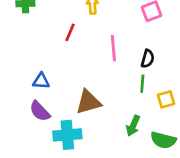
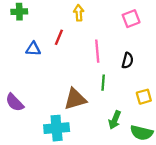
blue triangle: (41, 81) -> (33, 49), moved
green line: (142, 84) -> (103, 83), moved
purple semicircle: (40, 111) -> (15, 102), moved

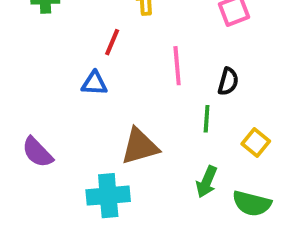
blue triangle: (33, 49) -> (94, 83), moved
green line: (103, 83) -> (207, 119), moved
yellow square: (144, 97) -> (256, 142), turned -35

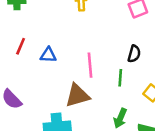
red line: (112, 42) -> (21, 46), moved
pink line: (177, 66) -> (90, 65), moved

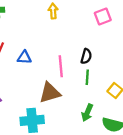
black semicircle: (134, 54) -> (86, 56), moved

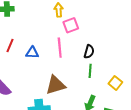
pink square: (103, 17) -> (71, 25), moved
pink line: (61, 66) -> (60, 48), moved

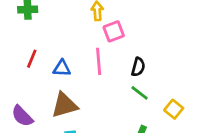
green line: (90, 71) -> (140, 93), turned -56
brown triangle: (56, 85) -> (65, 105), moved

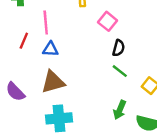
pink square: (114, 31) -> (108, 21), moved, turned -30
pink line: (99, 61) -> (46, 22), moved

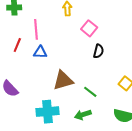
green line: (120, 71) -> (90, 92), moved
brown triangle: (53, 82) -> (63, 80), moved
green arrow: (120, 110) -> (83, 115), moved, turned 49

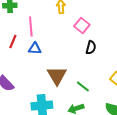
brown triangle: (63, 80) -> (57, 76), turned -45

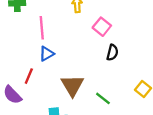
red line: (13, 42) -> (29, 76), moved
blue triangle: (35, 49) -> (47, 54), turned -32

